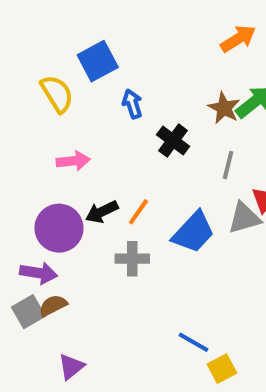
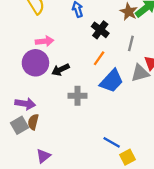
orange line: (138, 212) -> (99, 58), moved
purple circle: (59, 228) -> (35, 63), moved
brown semicircle: (53, 306) -> (33, 122), turned -49

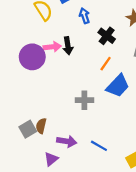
purple circle: (35, 63) -> (32, 57), moved
black arrow: (60, 70) -> (68, 46), moved, turned -72
purple arrow: (25, 104) -> (67, 141), moved
blue line: (112, 142) -> (99, 146), moved

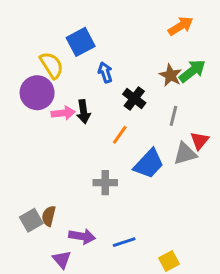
purple circle: (32, 57) -> (37, 93), moved
orange line: (106, 64) -> (120, 135), moved
blue line: (99, 146) -> (124, 242), turned -48
purple triangle: (51, 159) -> (62, 260), turned -32

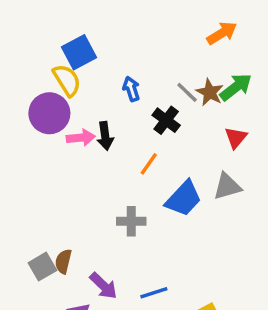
blue square: (81, 42) -> (79, 52), moved
gray line: (173, 116) -> (187, 92), moved, turned -60
red triangle: (200, 141) -> (236, 138), moved
purple arrow: (82, 236) -> (103, 286), turned 35

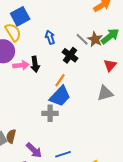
blue trapezoid: (184, 199) -> (60, 96), moved

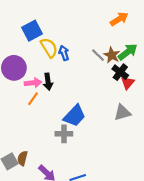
yellow semicircle: (13, 32) -> (49, 48), moved
black cross: (70, 55) -> (120, 72), moved
orange line: (60, 80) -> (33, 99), moved

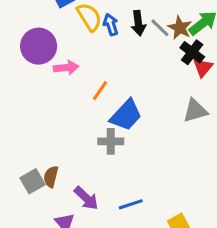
black arrow: (48, 82) -> (138, 23), moved
orange line: (33, 99) -> (100, 91), moved

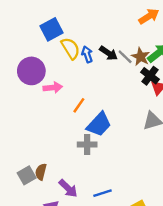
black arrow: (138, 23) -> (108, 53), turned -48

